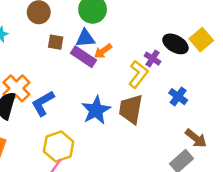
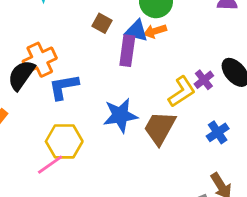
orange arrow: (103, 51) -> (155, 31), moved
purple rectangle: (83, 57) -> (127, 51), turned 45

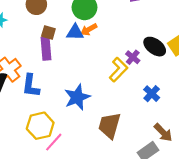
purple rectangle: (127, 51) -> (46, 49), moved
blue L-shape: (64, 87) -> (31, 86), turned -60
brown trapezoid: (160, 128) -> (109, 126), moved
pink line: (50, 165) -> (54, 142), moved

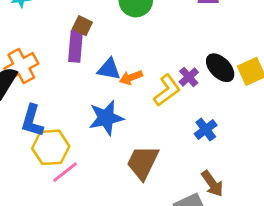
orange arrow: (89, 29) -> (131, 77), moved
blue triangle: (75, 32) -> (109, 69), moved
blue L-shape: (31, 86) -> (32, 121), moved

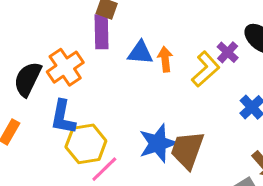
orange cross: (21, 66) -> (65, 67), moved
orange arrow: (131, 77) -> (165, 59), turned 110
blue star: (106, 118) -> (158, 143), moved

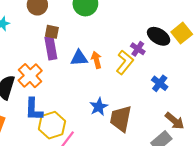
blue star: (158, 143) -> (99, 107), moved, size x0.7

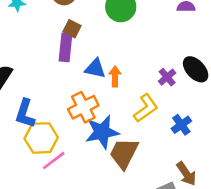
yellow L-shape: (125, 62) -> (146, 108), moved
orange cross: (30, 76) -> (83, 107), moved
blue star: (99, 107) -> (102, 132), size x1.5

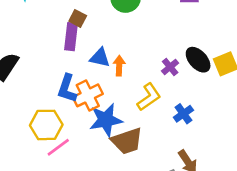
blue L-shape: (25, 114) -> (67, 88), moved
brown trapezoid: (124, 153) -> (127, 141), turned -136

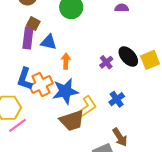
blue triangle: (100, 58) -> (49, 42), moved
yellow L-shape: (149, 97) -> (87, 107), moved
blue star: (106, 120) -> (65, 91), moved

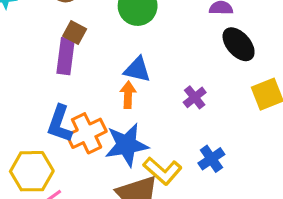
blue triangle: (49, 42) -> (137, 70), moved
black ellipse: (128, 57) -> (239, 44), moved
yellow L-shape: (87, 107) -> (163, 171), turned 75

